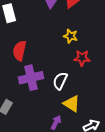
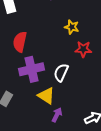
yellow triangle: (72, 104) -> (46, 96), moved

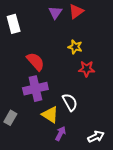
red semicircle: (20, 42) -> (35, 61), moved, turned 126
white semicircle: (61, 72) -> (70, 102), moved, turned 126

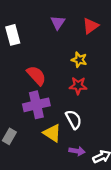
red triangle: (76, 11) -> (90, 26), moved
red star: (87, 69) -> (78, 86), moved
purple arrow: (61, 133) -> (77, 151), moved, turned 72

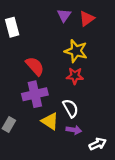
purple triangle: (58, 23) -> (64, 15), moved
yellow star: (79, 60) -> (76, 51), size x1.5
purple arrow: (77, 151) -> (74, 130), moved

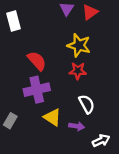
white semicircle: (71, 108) -> (87, 104), moved

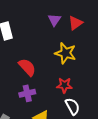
red star: (78, 71) -> (64, 85), moved
purple cross: (37, 90) -> (27, 93), size x0.7

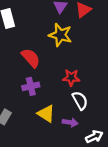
yellow star: (65, 53) -> (60, 35), moved

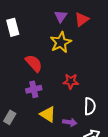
yellow star: (60, 35) -> (61, 42), turned 30
white semicircle: (80, 101) -> (90, 106), moved, turned 30

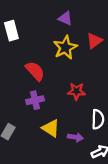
purple triangle: (61, 16) -> (65, 18), turned -40
red triangle: (82, 19) -> (94, 41), moved

